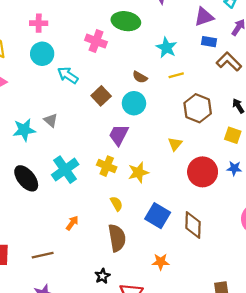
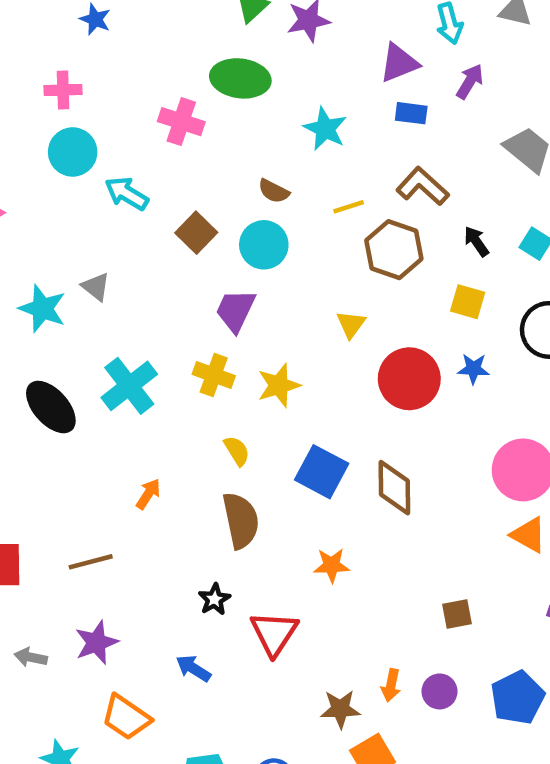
brown L-shape: (229, 62) -> (423, 186), moved
yellow line: (176, 75) -> (349, 207), moved
cyan star: (24, 130) -> (42, 309), turned 30

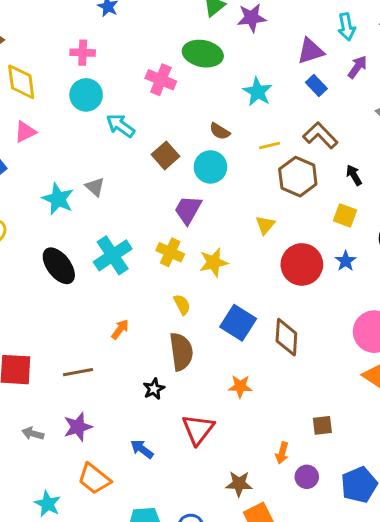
blue rectangle: (411, 113) -> (316, 85), turned 35
blue star: (473, 369) -> (346, 261), turned 30
black star: (214, 599) -> (154, 389), moved
orange arrow: (391, 685) -> (282, 453), moved

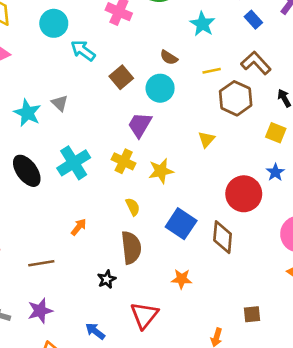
red circle: (302, 264) -> (244, 194), moved

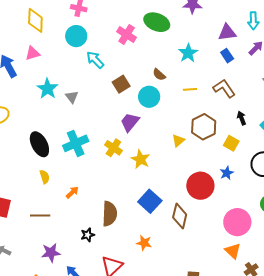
brown hexagon: (236, 98) -> (204, 127), moved
cyan star: (27, 113) -> (47, 89), moved
yellow star: (161, 171) -> (141, 159), turned 30
yellow semicircle: (133, 207) -> (45, 177), moved
purple star: (40, 311) -> (51, 253), moved

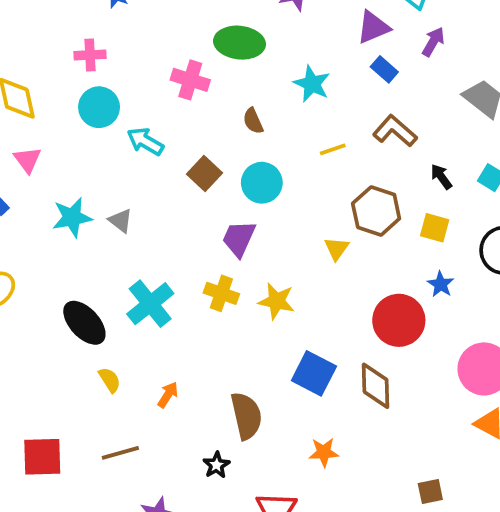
pink triangle: (33, 53) -> (27, 160), turned -35
brown semicircle: (159, 75) -> (253, 121), moved, turned 40
cyan star: (47, 89) -> (72, 217), turned -30

